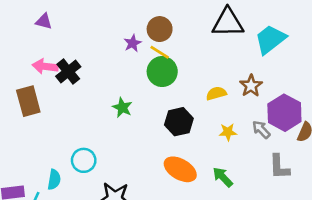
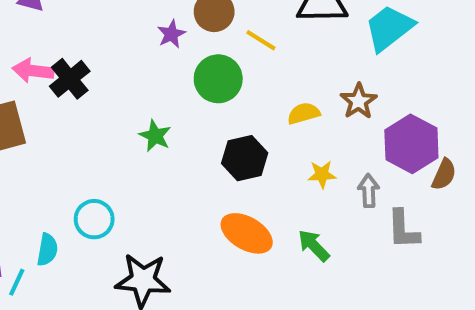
yellow line: (160, 52) -> (261, 40), moved
gray arrow: (261, 129) -> (369, 191), moved, turned 42

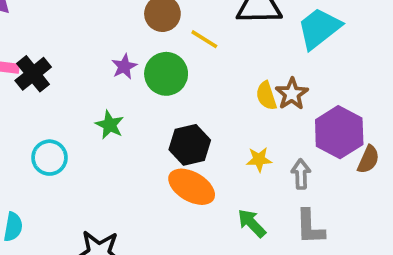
purple star: (171, 34) -> (124, 67), moved
yellow semicircle: (304, 113) -> (266, 96), moved, turned -92
cyan circle: (94, 219) -> (49, 158), moved
gray L-shape: (403, 229) -> (310, 227), moved
orange ellipse: (247, 233) -> (192, 187), moved

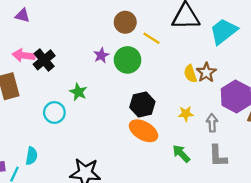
green star: (110, 125) -> (78, 92), moved

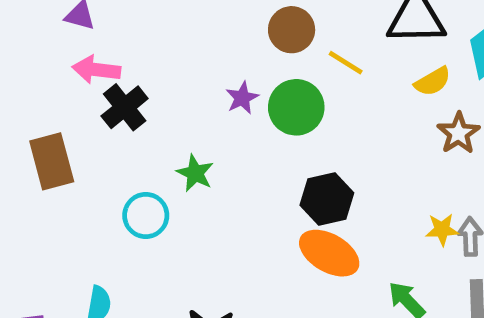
pink arrow: (24, 55) -> (96, 70), moved
yellow semicircle: (190, 74) -> (433, 81), moved, turned -102
yellow star: (186, 114) -> (442, 230), moved

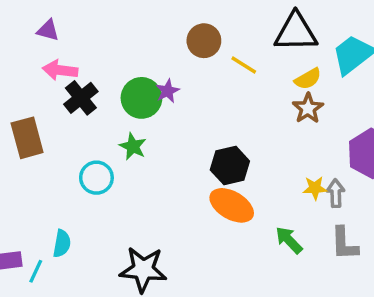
green circle: (296, 107) -> (142, 98), moved
brown star: (458, 133) -> (308, 108), moved

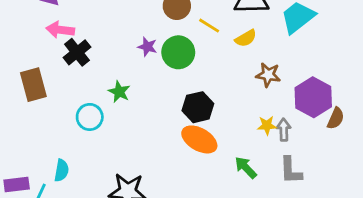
yellow semicircle: (308, 79) -> (246, 38), moved
purple star: (168, 91) -> (147, 47), turned -30
green circle: (142, 98) -> (178, 52), moved
brown star: (308, 108) -> (268, 75), moved, turned -30

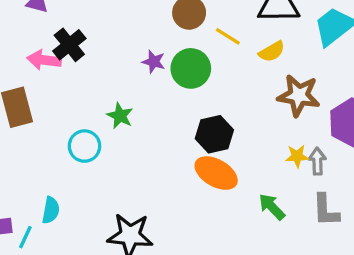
pink arrow: (60, 30) -> (44, 60), moved
black cross: (77, 52) -> (69, 45), moved
brown star: (268, 75) -> (299, 95), size x1.4

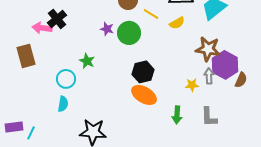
brown star: (299, 95) -> (208, 49), moved
gray arrow: (317, 161) -> (209, 76), moved
green arrow: (272, 207) -> (177, 115), turned -132
cyan semicircle: (51, 210) -> (63, 104), moved

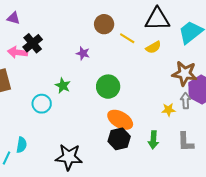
green circle: (129, 33) -> (108, 87), moved
black hexagon: (143, 72) -> (119, 139), moved
cyan semicircle: (63, 104) -> (22, 145), moved

